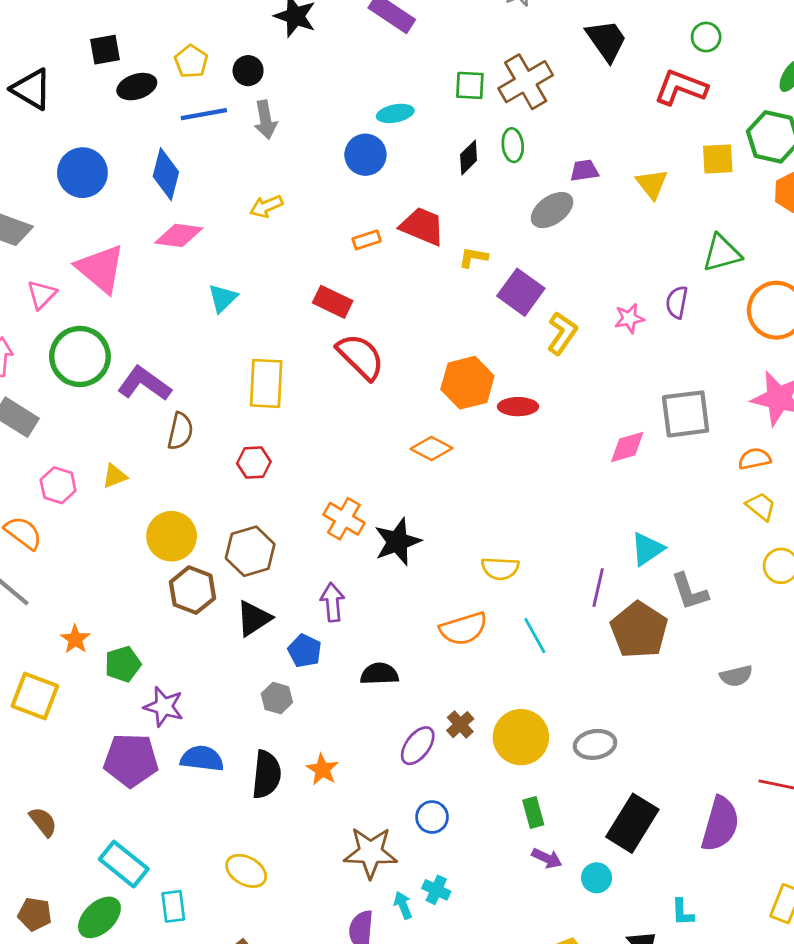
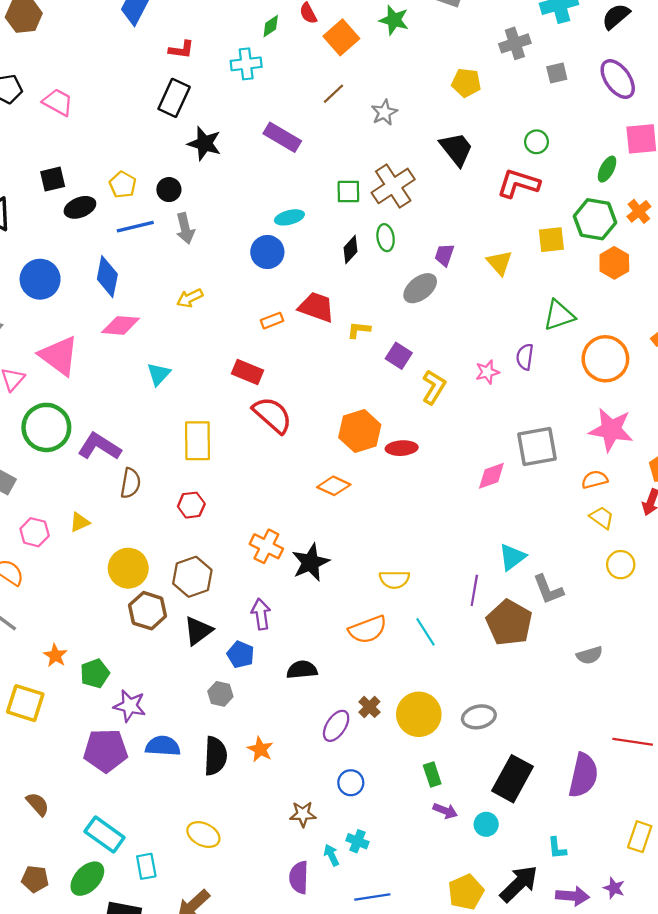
purple trapezoid: (584, 171) -> (444, 255), turned -60
purple square: (521, 292) -> (399, 356), size x0.7
brown star: (370, 853) -> (303, 814), size x0.6

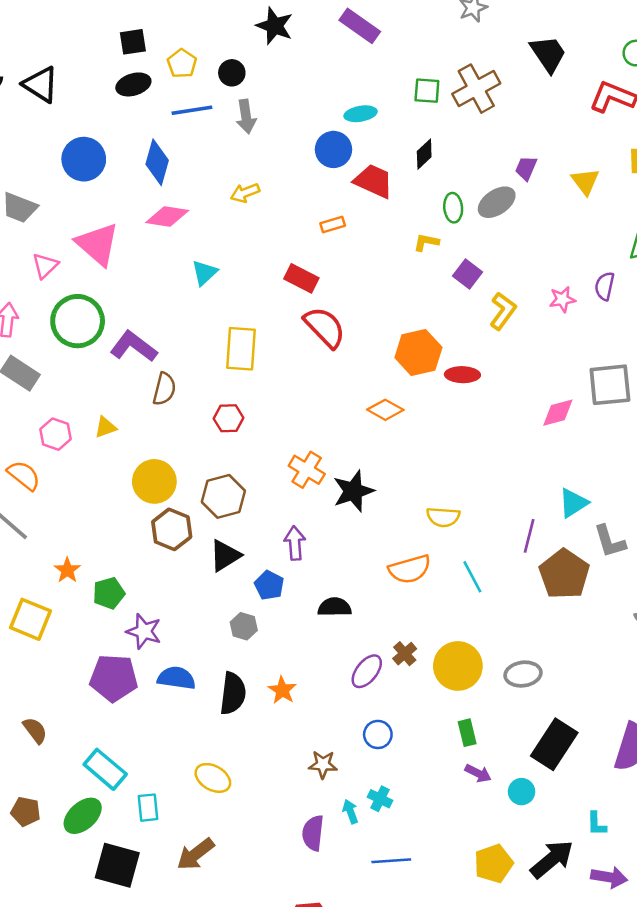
black square: (53, 179) -> (133, 42), moved
green ellipse: (386, 238) -> (453, 208), moved
red trapezoid: (316, 307) -> (373, 181), moved

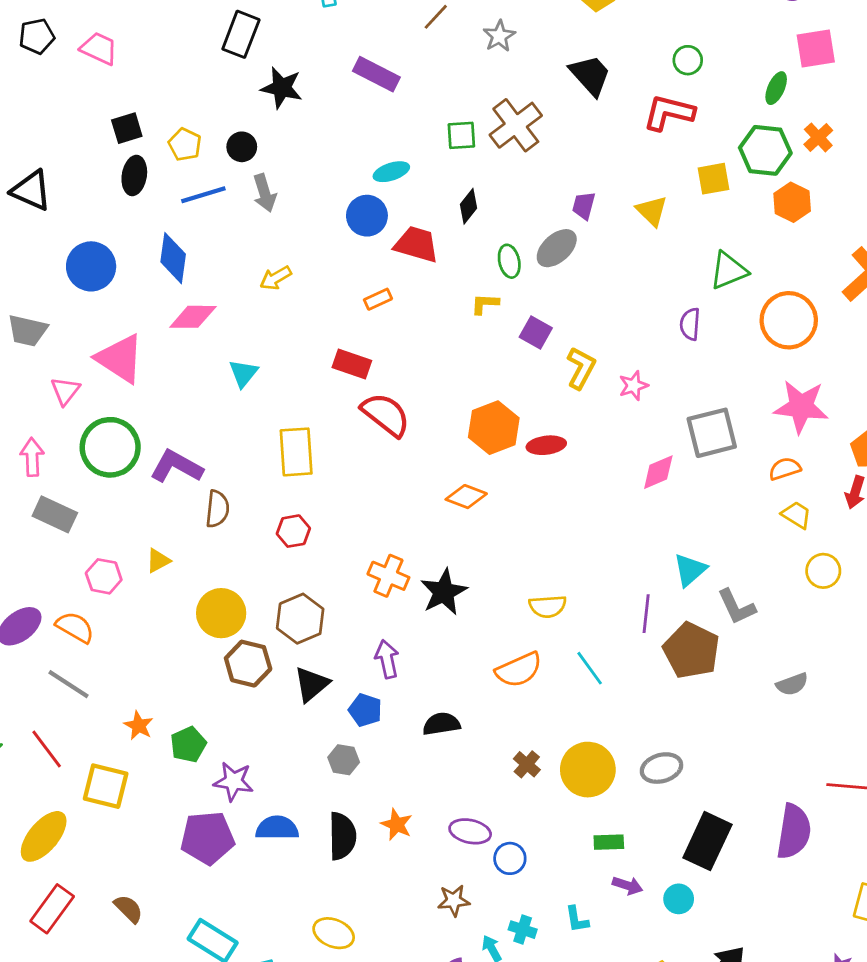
black ellipse: (133, 84) -> (134, 175), turned -56
pink star: (562, 299) -> (633, 386), moved
purple ellipse: (367, 671) -> (470, 831), moved, turned 72
green rectangle: (467, 733) -> (609, 842), turned -70
cyan L-shape: (597, 824) -> (577, 919), moved

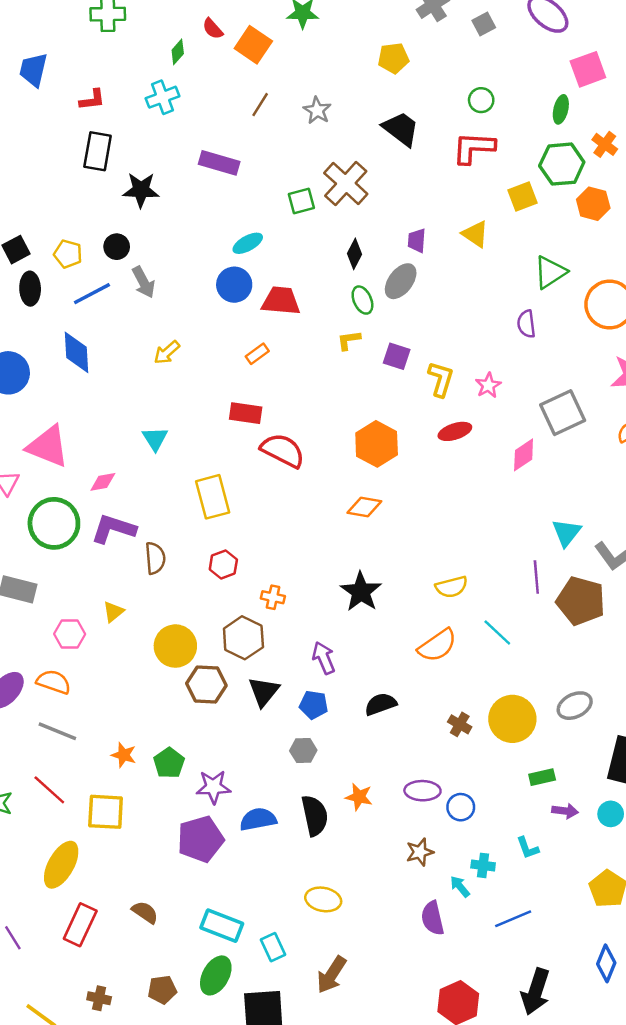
black diamond: (469, 206) -> (354, 254), moved
pink diamond: (193, 317) -> (103, 482), moved, size x0.7
red ellipse: (546, 445) -> (455, 431), moved
orange cross: (388, 576) -> (273, 597), moved, size x0.7

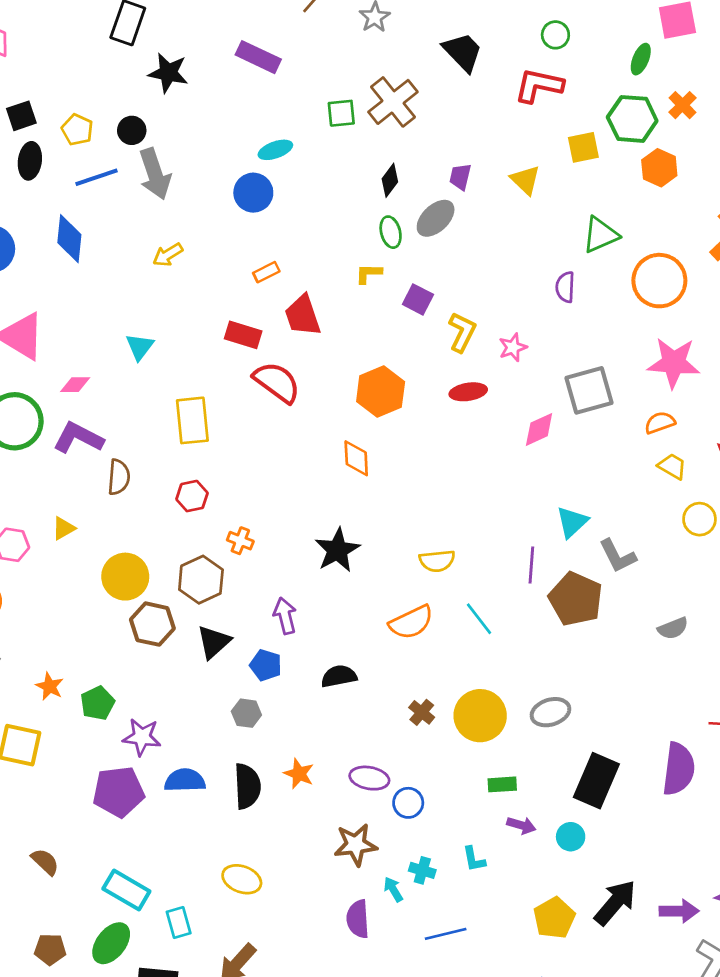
gray arrow: (144, 282) -> (155, 174), size x1.4
red trapezoid: (281, 301) -> (303, 315), moved, turned -123
orange diamond: (364, 507) -> (356, 458), turned 68
brown star: (420, 852) -> (356, 845), size x1.4

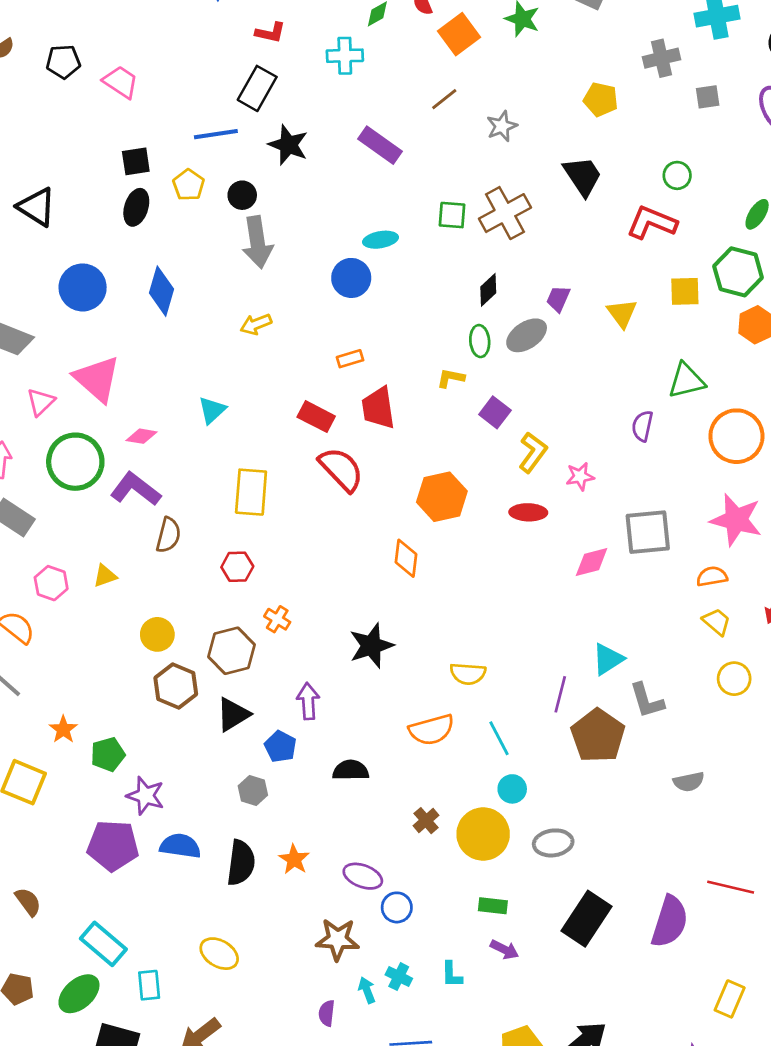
blue line: (96, 177) -> (216, 134), moved
yellow circle: (125, 577) -> (157, 634), size x0.7
cyan circle: (571, 837) -> (512, 789), moved
purple semicircle: (358, 919) -> (327, 1013), size x0.7

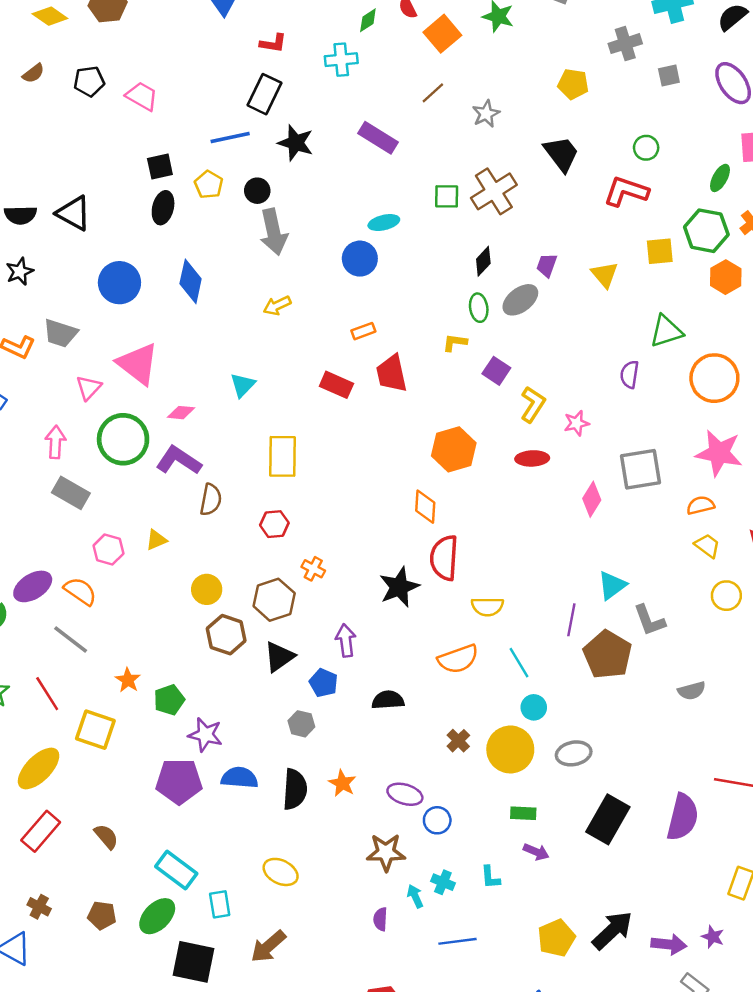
red semicircle: (341, 469) -> (444, 558), moved, turned -129
pink diamond: (592, 562) -> (592, 499), turned -40

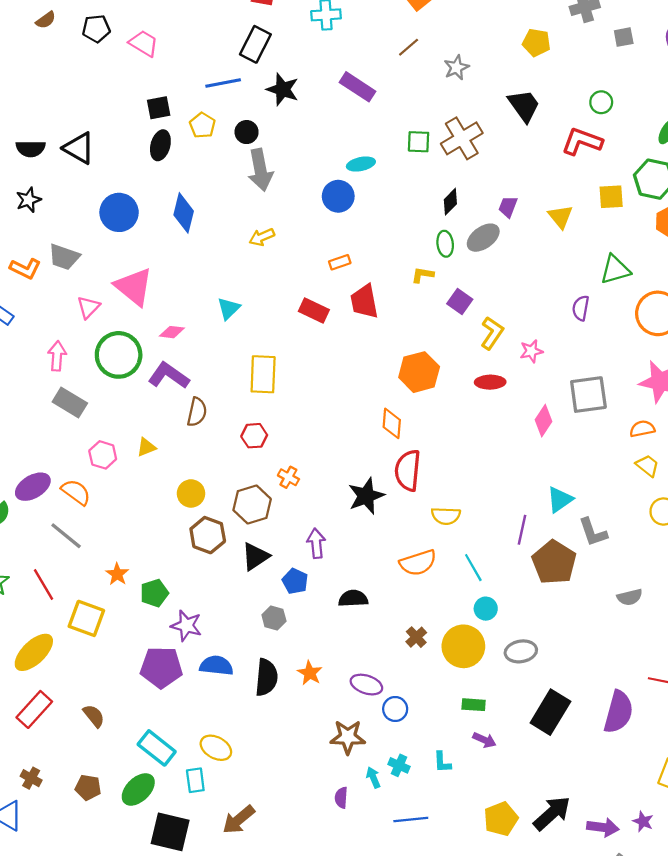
yellow ellipse: (281, 872) -> (216, 748), moved

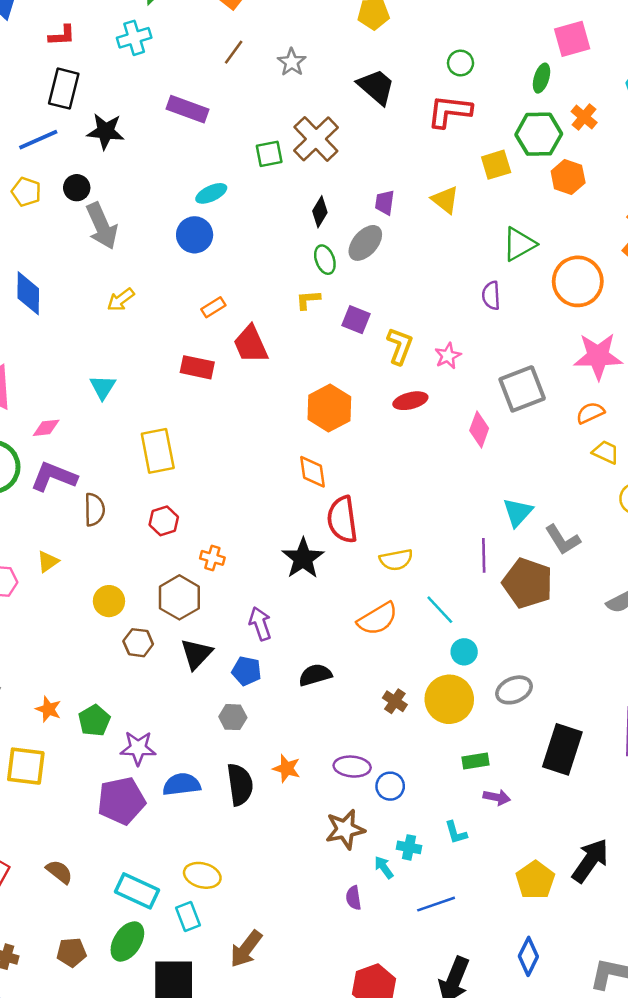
brown hexagon: (208, 535) -> (138, 643), size x0.7

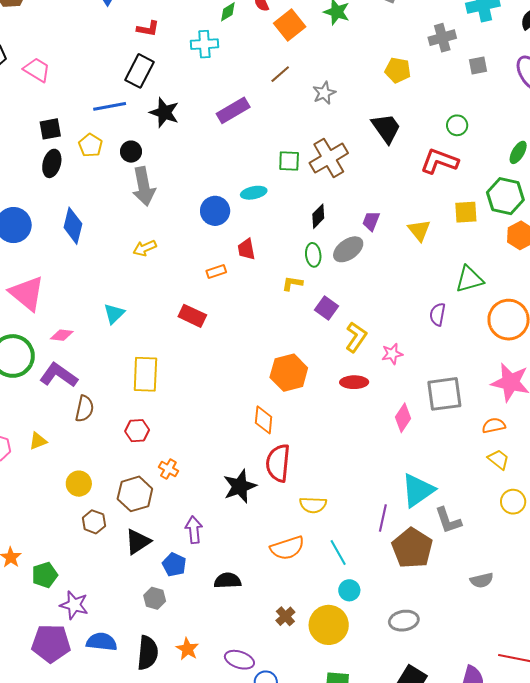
purple rectangle: (188, 109) -> (233, 110), turned -64
cyan ellipse: (211, 193) -> (254, 193), moved
red trapezoid: (251, 344) -> (246, 249), moved, size x0.7
cyan triangle: (518, 512) -> (418, 490), size x1.4
gray ellipse: (514, 690) -> (404, 621), moved

